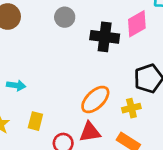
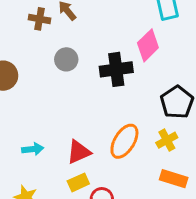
yellow rectangle: (35, 121) -> (78, 182), moved, turned 66
red triangle: (90, 132) -> (79, 152), moved

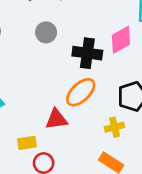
orange ellipse: (124, 141) -> (81, 92), moved
red triangle: (79, 152) -> (56, 119), moved

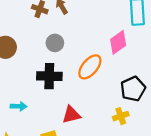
black cross: (87, 53) -> (49, 76), moved
orange ellipse: (81, 92) -> (90, 67), moved

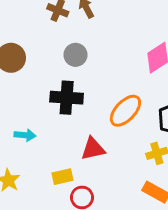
orange ellipse: (90, 67) -> (125, 111), moved

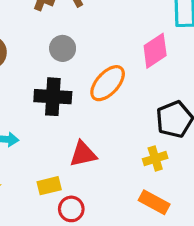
orange ellipse: (125, 111) -> (108, 83), moved

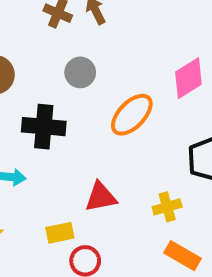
black cross: (53, 97) -> (44, 127), moved
yellow cross: (155, 159) -> (167, 207), moved

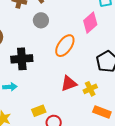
gray circle: (80, 72) -> (41, 20), moved
red triangle: (101, 197) -> (69, 83), moved

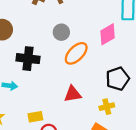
gray circle: (41, 20) -> (61, 32), moved
yellow cross: (90, 89) -> (107, 107), moved

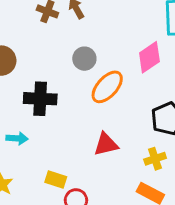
yellow rectangle: (35, 117) -> (56, 180), turned 32

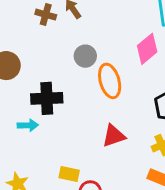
orange ellipse: (107, 87) -> (110, 81), turned -52
cyan arrow: (17, 138) -> (28, 125), moved

